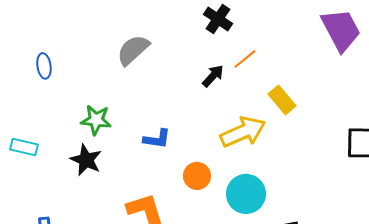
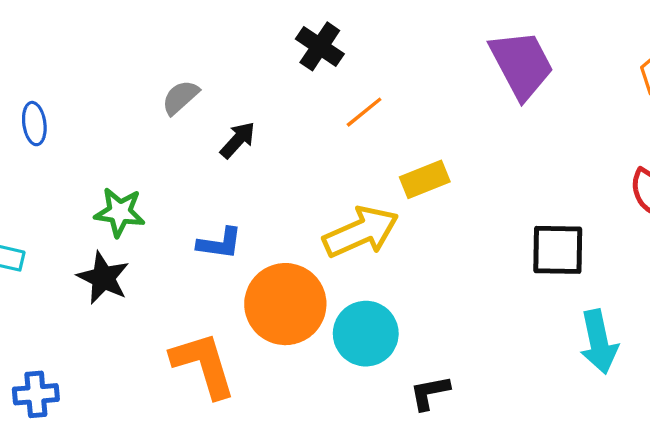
gray semicircle: (133, 50) -> (180, 97), size x0.7
black arrow: (213, 76) -> (238, 140), moved
yellow rectangle: (282, 100) -> (425, 179), turned -72
orange circle: (197, 176) -> (285, 304), size x1.8

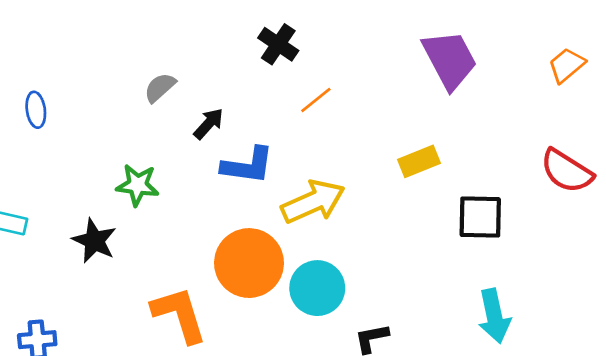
yellow rectangle: (425, 179) -> (419, 161), moved
green star: (120, 212) -> (138, 185), moved
blue L-shape: (220, 243) -> (248, 165), moved, size x1.4
cyan arrow: (599, 342) -> (494, 316), moved

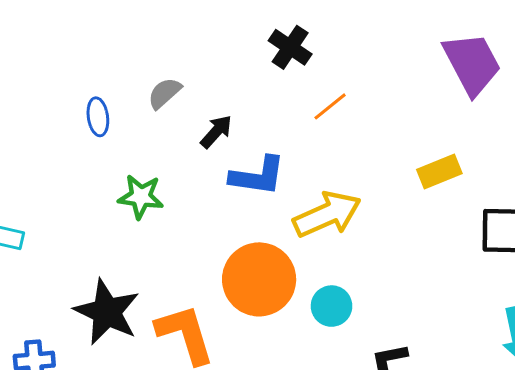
blue ellipse: (36, 110) -> (98, 117), moved
black star: (94, 241) -> (107, 312), moved, size x1.4
cyan circle: (317, 288) -> (332, 306), size x0.7

